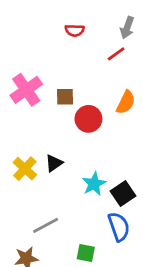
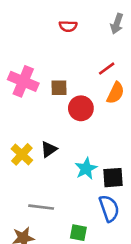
red line: (116, 54) -> (107, 69), moved
pink cross: (26, 90) -> (23, 81), turned -32
black square: (123, 194) -> (113, 178), turned 30
gray line: (46, 225) -> (41, 207), turned 35

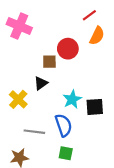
brown square: (59, 88) -> (49, 62), moved
yellow cross: (22, 154) -> (18, 99), moved
blue semicircle: (109, 208) -> (64, 125), moved

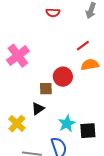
pink cross: (19, 26) -> (18, 56), turned 30
orange semicircle: (97, 36) -> (90, 65), turned -126

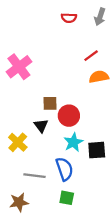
red semicircle: (53, 13) -> (69, 18), moved
red circle: (63, 77) -> (69, 116), moved
black triangle: (38, 109) -> (41, 126), turned -32

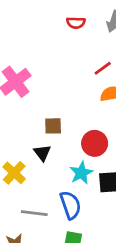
red circle: (69, 116) -> (95, 143), moved

